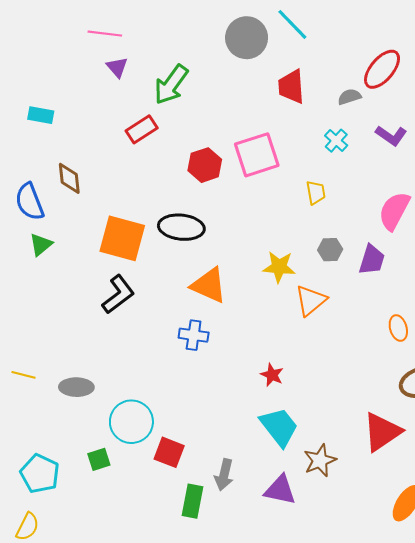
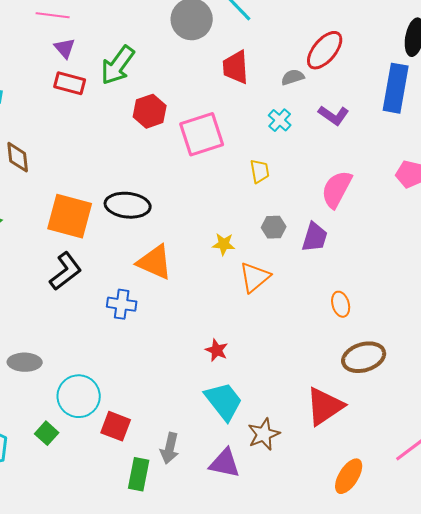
red rectangle: (142, 129) -> (70, 83), moved, turned 48
red hexagon: (205, 165) -> (150, 111), moved
yellow star: (279, 267) -> (224, 244), size x0.7
blue cross: (194, 335) -> (122, 304), moved
green square: (99, 459) -> (47, 433), turned -30

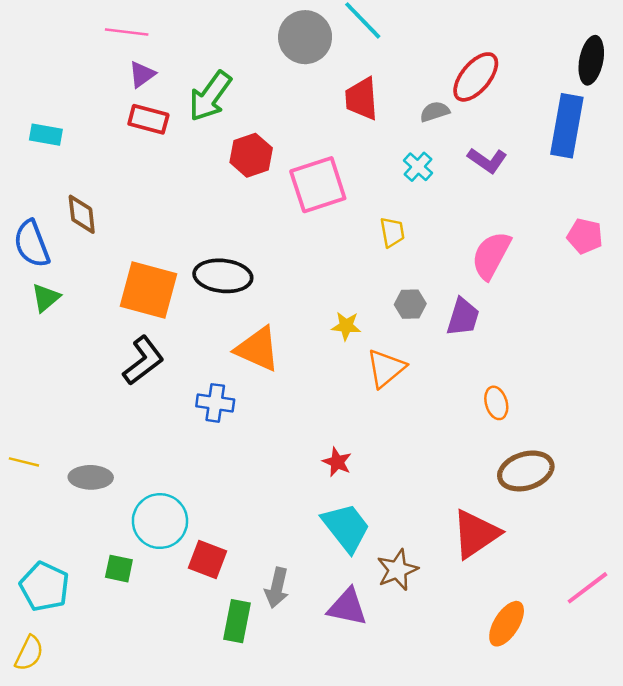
purple triangle: (65, 48) -> (142, 74), turned 35
green square: (47, 433) -> (119, 569), turned -30

